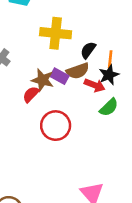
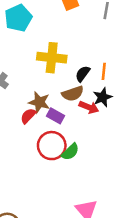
orange line: (110, 59) -> (104, 71), moved
purple rectangle: (59, 76) -> (55, 116), moved
green semicircle: (109, 107) -> (70, 152), moved

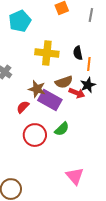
black semicircle: (83, 74) -> (78, 53), moved, turned -48
red semicircle: (28, 116) -> (23, 107), moved
purple rectangle: (55, 116) -> (50, 100), size x1.6
red circle: (52, 146) -> (35, 135), moved

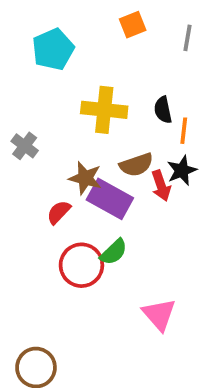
red arrow: (77, 93) -> (161, 186), turned 49
green semicircle: (62, 129) -> (114, 252), moved
pink triangle: (75, 176) -> (159, 314), moved

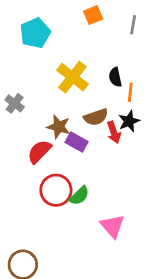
yellow cross: (104, 110) -> (72, 77), turned 32
purple rectangle: (110, 199) -> (77, 142), size x0.7
red semicircle: (59, 212) -> (39, 152), size x1.4
green semicircle: (114, 252) -> (79, 196), moved

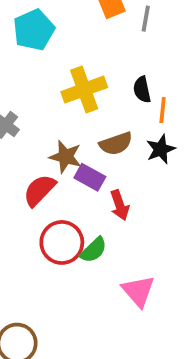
gray line: (133, 25) -> (146, 19), moved
yellow cross: (72, 77) -> (84, 90), turned 32
red arrow: (114, 132) -> (120, 205), moved

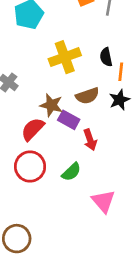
red circle: (62, 242) -> (30, 167), moved

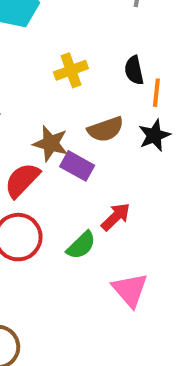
yellow cross: (65, 57) -> (71, 70), size x0.7
red arrow: (90, 140) -> (116, 217), moved, turned -115

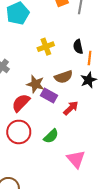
red arrow: (116, 217) -> (71, 108), moved

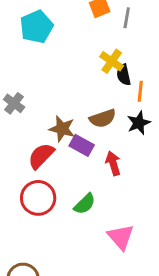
yellow cross: (46, 47) -> (112, 61), moved, turned -35
red arrow: (71, 108) -> (113, 163), turned -63

